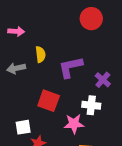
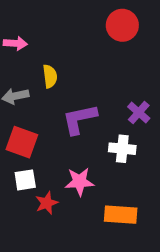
purple L-shape: (70, 67) -> (80, 119), moved
red square: (49, 101) -> (22, 142), moved
pink star: (74, 124) -> (80, 182), moved

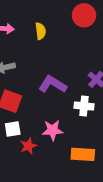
yellow semicircle: (50, 76) -> (40, 31), moved
purple L-shape: (80, 119) -> (53, 84), turned 44

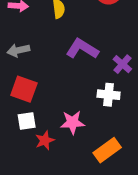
purple L-shape: (53, 84) -> (82, 49), moved
orange rectangle: (83, 154) -> (107, 150), turned -40

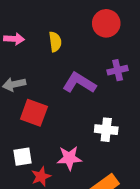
purple cross: (122, 64) -> (118, 70), moved, turned 36
red square: (24, 89) -> (34, 113), moved

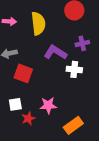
yellow semicircle: (55, 42) -> (38, 23), size x1.6
white cross: (106, 130) -> (74, 69), moved

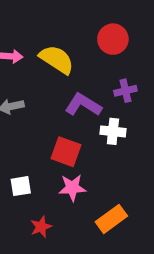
yellow semicircle: (38, 23) -> (57, 59), turned -50
red square: (23, 73) -> (66, 152), moved
red star: (28, 118) -> (41, 227), moved

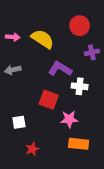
purple cross: (125, 91) -> (92, 52), moved
pink star: (72, 188) -> (69, 119), moved
orange rectangle: (111, 219) -> (79, 144), turned 42

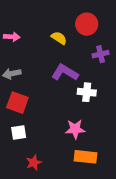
yellow semicircle: (43, 39) -> (59, 38), moved, size x0.6
red square: (49, 100) -> (17, 103), moved

